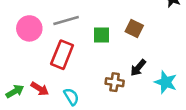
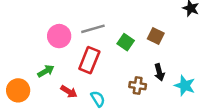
green square: (101, 35) -> (126, 42), turned 35
black arrow: (138, 68) -> (159, 72), turned -56
green arrow: (15, 91) -> (46, 71), moved

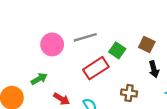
red rectangle: (89, 60) -> (96, 68), moved, turned 35
black arrow: (159, 72) -> (154, 69), moved

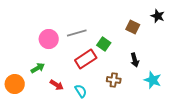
brown square: (147, 44) -> (133, 27), moved

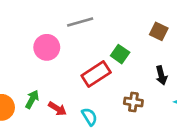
gray line: (77, 33) -> (80, 22), moved
green arrow: (38, 68) -> (32, 99), moved, turned -32

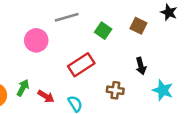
green square: (120, 54) -> (103, 31), moved

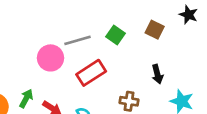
gray line: (67, 17) -> (78, 40), moved
pink circle: (36, 40) -> (51, 58), moved

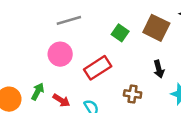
brown square: (155, 30) -> (156, 28), size x1.5
gray line: (78, 40) -> (69, 20), moved

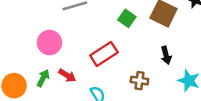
pink circle: (60, 54) -> (49, 43), moved
red arrow: (61, 100) -> (67, 75), moved

